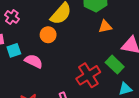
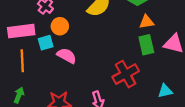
orange circle: (48, 35) -> (60, 26), moved
green rectangle: (115, 65) -> (146, 45), moved, turned 30

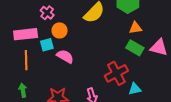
green rectangle: (146, 45) -> (135, 48), turned -48
cyan triangle: (165, 91) -> (135, 89), moved
green arrow: (19, 95) -> (23, 90), turned -32

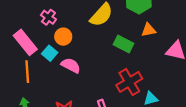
pink rectangle: (26, 34) -> (25, 42), turned 60
cyan square: (47, 45) -> (50, 53), turned -32
green rectangle: (135, 48) -> (123, 44), moved

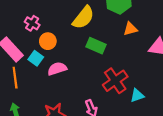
green rectangle: (123, 44) -> (96, 46), moved
pink semicircle: (71, 65) -> (57, 69), turned -42

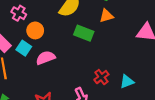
orange triangle: (130, 29) -> (106, 16), moved
red cross: (115, 81) -> (101, 77), moved, size x0.6

